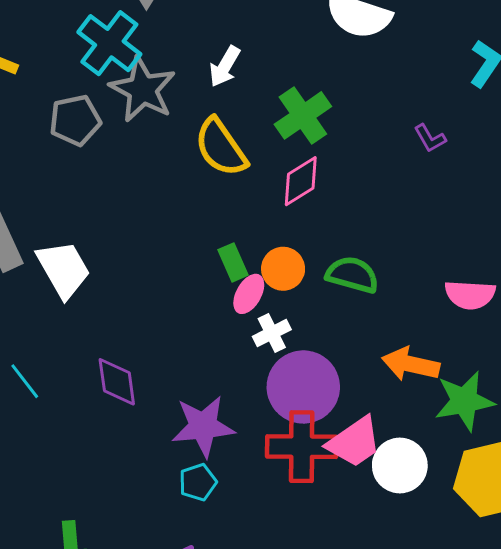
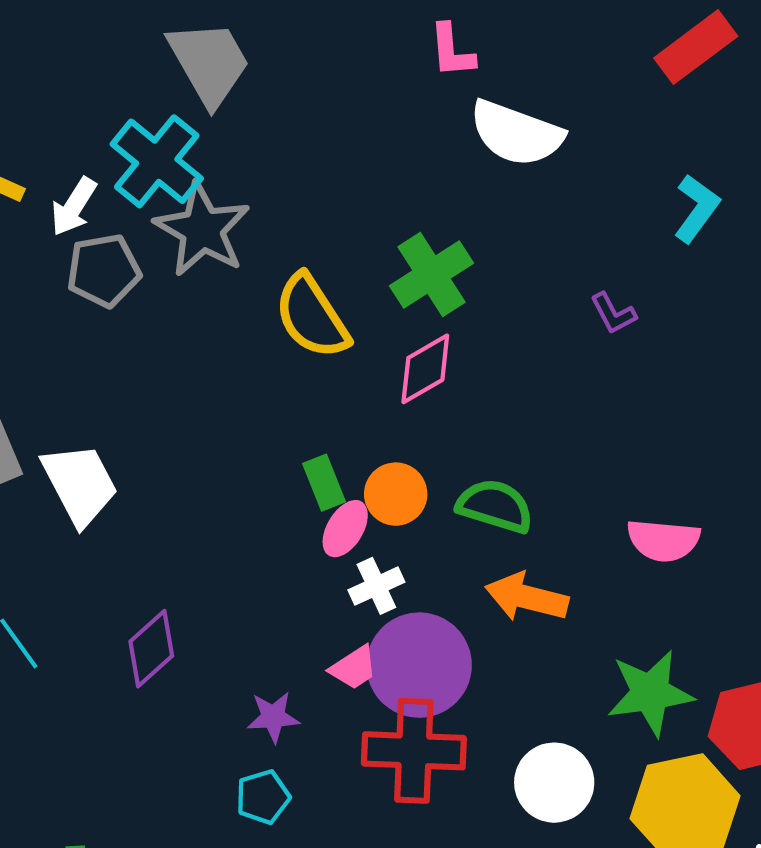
white arrow: (225, 66) -> (74, 207), moved
orange arrow: (411, 364) -> (527, 597), moved
purple diamond: (117, 382) -> (151, 649), turned 54
purple star: (203, 426) -> (273, 717), size x0.6
pink trapezoid: (354, 442) -> (354, 668), moved, size x0.6

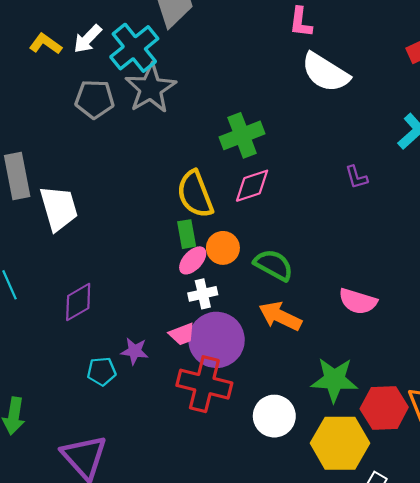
white arrow: (74, 207) -> (88, 39), moved
green cross: (431, 275) -> (242, 135), moved
yellow semicircle: (312, 316) -> (195, 194), moved
cyan pentagon: (263, 797) -> (102, 371), moved

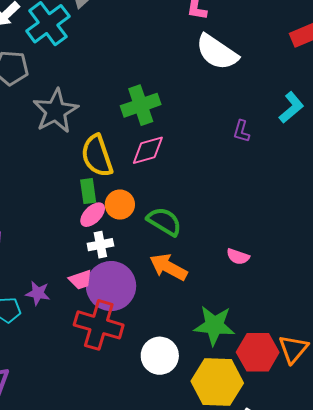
gray star: (151, 88) -> (56, 111), moved
purple L-shape: (356, 177) -> (241, 131), moved, turned 30
pink semicircle: (358, 301) -> (238, 257), size x0.7

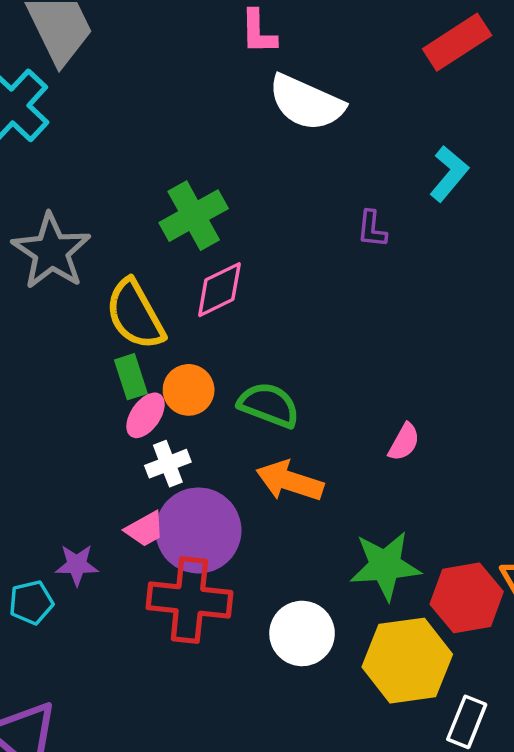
pink semicircle: (238, 257) -> (404, 442), turned -70

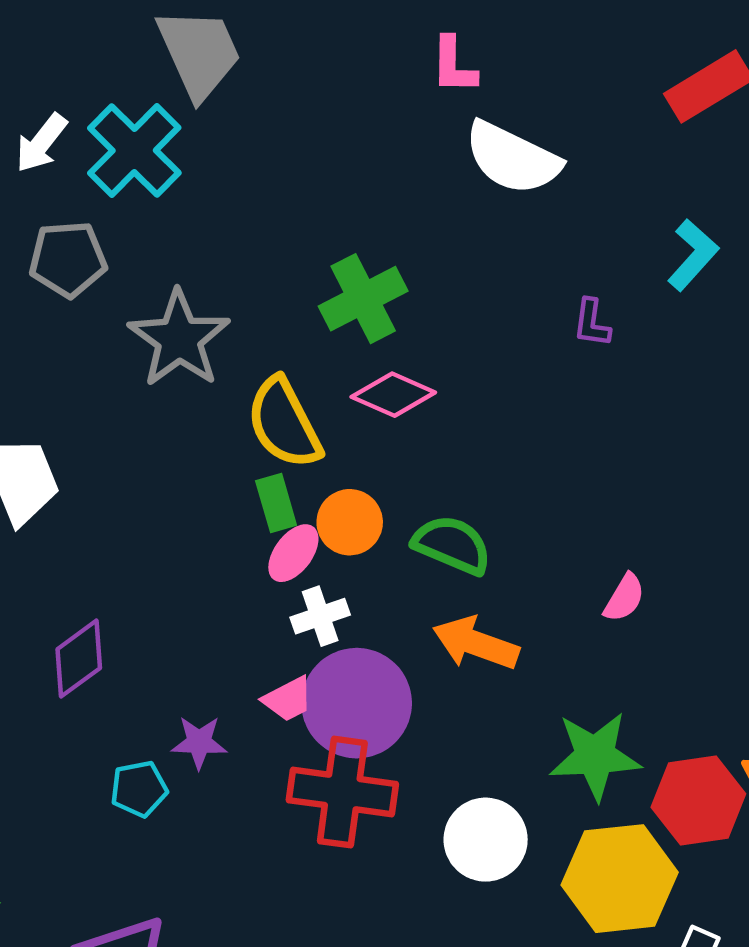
pink diamond: (219, 290) -> (393, 395), turned 48

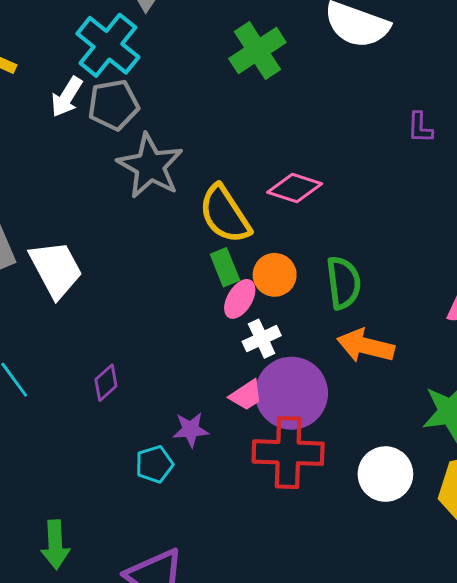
white arrow: (41, 143) -> (67, 97), moved
gray pentagon: (68, 259) -> (113, 105), moved
green cross: (363, 299) -> (257, 51), moved
green semicircle: (452, 545) -> (343, 283), turned 66
purple diamond: (79, 659) -> (106, 383), size x0.7

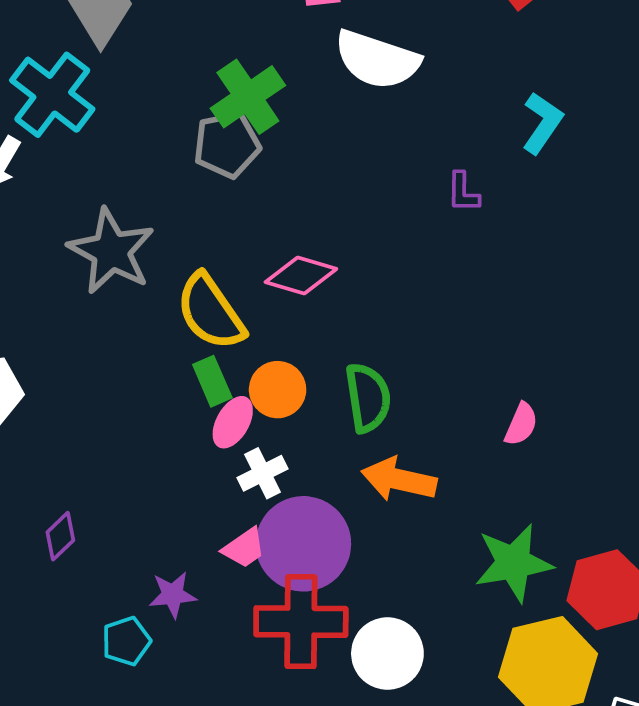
gray pentagon: (113, 105) -> (227, 145), moved
white circle: (385, 474) -> (387, 654), moved

